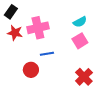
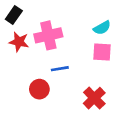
pink square: (80, 41) -> (102, 52), turned 35
red cross: (84, 77) -> (94, 98), moved

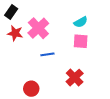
pink cross: (48, 35) -> (38, 28), turned -30
red circle: (39, 89) -> (31, 89), moved

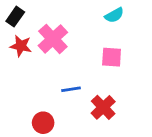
cyan semicircle: (81, 22) -> (114, 15), moved
blue line: (47, 54) -> (71, 89), moved

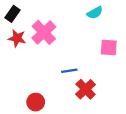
pink square: (112, 57) -> (109, 48), moved
blue line: (71, 89) -> (69, 71), moved

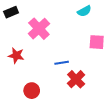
black rectangle: (12, 14) -> (11, 12), turned 32
red star: (17, 38) -> (16, 55), moved

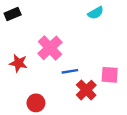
pink cross: (39, 29) -> (50, 48), moved
pink square: (97, 42) -> (110, 75), moved

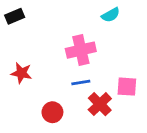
pink cross: (50, 48) -> (81, 50), moved, turned 30
red circle: (36, 103) -> (52, 112), moved

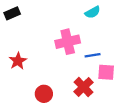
red star: (21, 73) -> (18, 61), turned 30
blue line: (81, 82) -> (93, 55), moved

